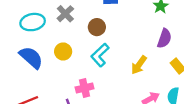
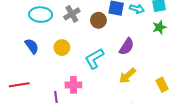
brown circle: (97, 27) -> (98, 20), moved
purple semicircle: (164, 38) -> (127, 46), moved
blue semicircle: (31, 57) -> (32, 46), size x0.7

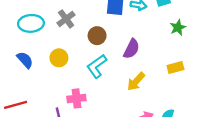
brown circle: (98, 20) -> (97, 36), moved
green star: (159, 27) -> (178, 28), moved
yellow rectangle: (162, 85) -> (175, 68), moved, turned -72

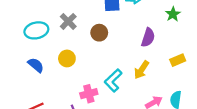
purple semicircle: (131, 49) -> (148, 37), moved
cyan L-shape: (97, 66) -> (113, 80), moved
yellow rectangle: (175, 68) -> (178, 60), moved

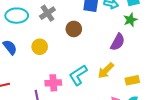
green star: (173, 14) -> (130, 20), moved
yellow rectangle: (178, 60) -> (132, 80), moved

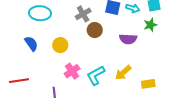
gray cross: (47, 13) -> (83, 14), moved
purple semicircle: (118, 42) -> (128, 39), moved, turned 60
pink cross: (53, 83) -> (72, 71), moved, turned -35

